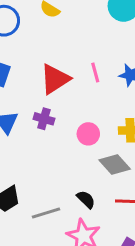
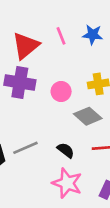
purple cross: (44, 119) -> (20, 82), size x1.6
gray line: (46, 213) -> (25, 148), moved

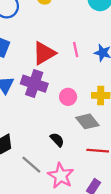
gray line: (25, 148) -> (31, 165), moved, turned 55
black semicircle: (66, 150) -> (57, 140), moved

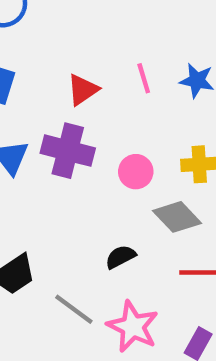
red triangle: (44, 53) -> (83, 90), size x0.7
black semicircle: (57, 140) -> (121, 257), turned -70

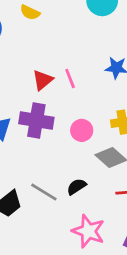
pink line: (144, 78) -> (70, 78), moved
gray line: (74, 309) -> (44, 192), moved

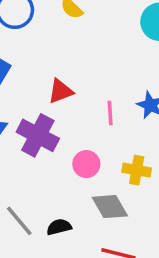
pink line: (70, 78) -> (110, 113), moved

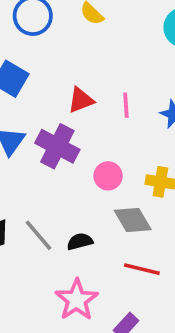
pink line: (110, 113) -> (126, 105), moved

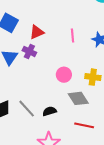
red triangle: (81, 100) -> (37, 32), moved
purple cross: (57, 146) -> (29, 51), moved, size x0.6

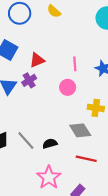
purple cross: (29, 51) -> (29, 80), turned 32
pink circle: (64, 75) -> (68, 87), moved

